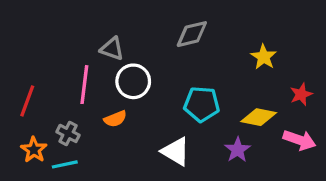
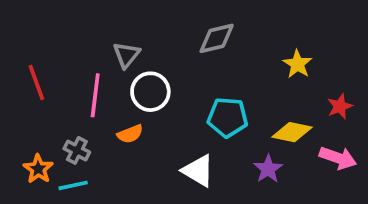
gray triangle: (112, 49) -> (126, 55), turned 50
red line: (27, 101) -> (36, 82), moved, turned -40

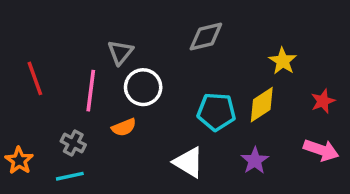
yellow diamond: (292, 132) -> (262, 105), moved, turned -45
orange star: (38, 169) -> (19, 160), moved

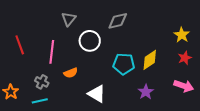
gray triangle: (120, 52) -> (69, 19), moved
yellow star: (283, 61) -> (182, 35), moved
white circle: (143, 87) -> (90, 41), moved
white triangle: (188, 162) -> (97, 94), moved

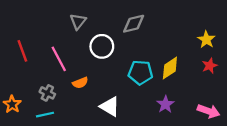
pink line: (52, 52) -> (59, 59), turned -35
pink arrow: (184, 86) -> (209, 111), moved

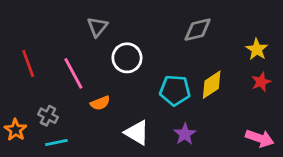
gray diamond: (134, 24) -> (198, 30), moved
gray cross: (47, 93) -> (48, 116), moved
purple star: (165, 104) -> (185, 134), moved

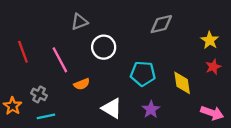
gray triangle: (97, 27) -> (79, 22), turned 30
yellow diamond: (212, 85) -> (182, 83), moved, turned -65

